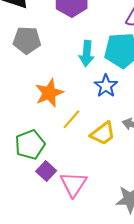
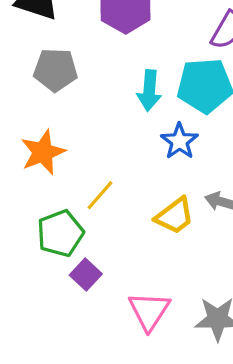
orange star: (49, 93) -> (43, 152), moved
yellow line: (71, 119) -> (100, 195), moved
pink triangle: (73, 184) -> (149, 311), moved

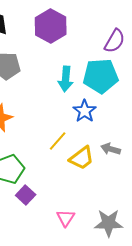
yellow line: (100, 195) -> (58, 141), moved
pink triangle: (149, 311) -> (66, 218), size x0.7

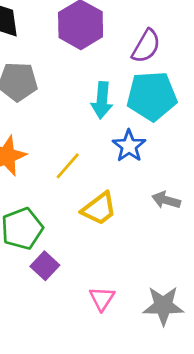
purple semicircle: (115, 41) -> (146, 46), moved
yellow line: (58, 141) -> (68, 166), moved
yellow trapezoid: (82, 158) -> (99, 209), moved

